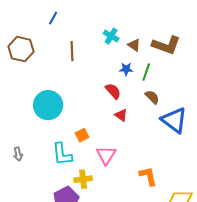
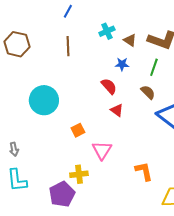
blue line: (53, 18) -> (68, 11), moved
cyan cross: (111, 36) -> (107, 31), turned 35
green line: (146, 72) -> (154, 67), moved
cyan L-shape: (62, 154) -> (17, 180), moved

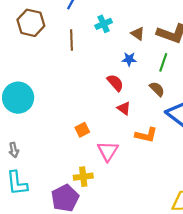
cyan cross: (107, 31) -> (104, 24), moved
brown hexagon: (17, 44) -> (31, 23), moved
cyan circle: (44, 100) -> (18, 98), moved
orange L-shape: (144, 171) -> (146, 135), moved, turned 115

